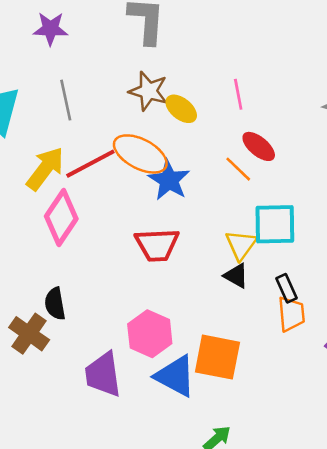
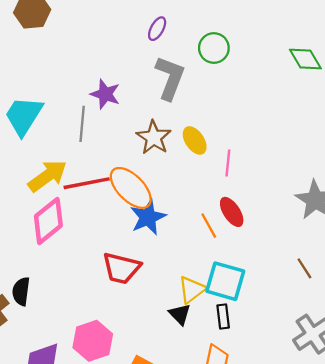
purple star: (50, 29) -> (105, 94), moved
yellow ellipse: (181, 109) -> (195, 140), moved
black rectangle: (286, 288) -> (223, 316), moved

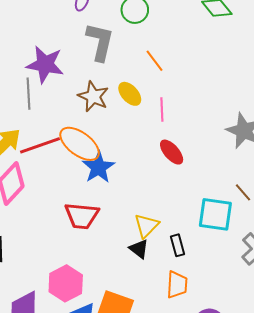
purple star: (105, 94) -> (45, 64), size x1.4
orange line: (209, 226) -> (154, 61), moved
cyan square: (225, 281) -> (215, 214), moved

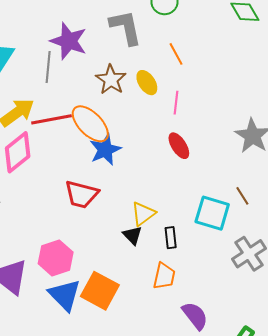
gray L-shape: (100, 42) -> (126, 27), turned -33

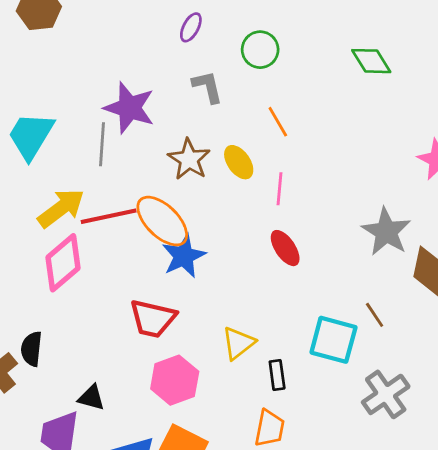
gray L-shape: (126, 27) -> (208, 87), size x0.7
black triangle: (132, 235) -> (91, 398), moved, turned -30
pink hexagon: (56, 258) -> (175, 380), moved

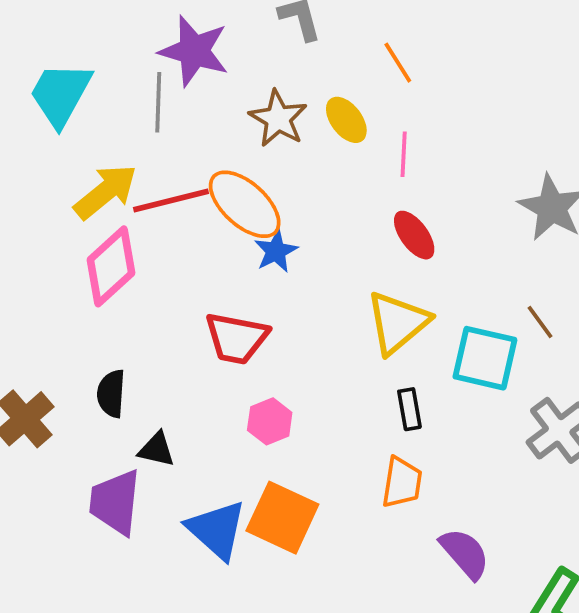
blue star: (184, 256) -> (276, 251), size x0.7
yellow triangle: (238, 343) -> (398, 323), moved, size x1.4
black semicircle: (31, 349) -> (111, 394), moved
pink hexagon: (175, 380) -> (270, 421), size x0.7

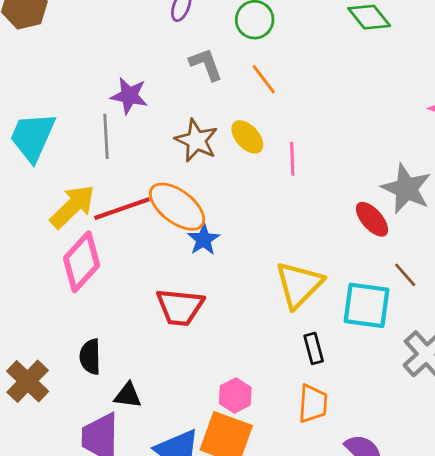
purple star: (194, 51) -> (129, 96), size x0.7
orange line: (398, 63) -> (264, 79), moved
red ellipse: (414, 235) -> (372, 219), moved
pink hexagon: (270, 421) -> (235, 395), moved

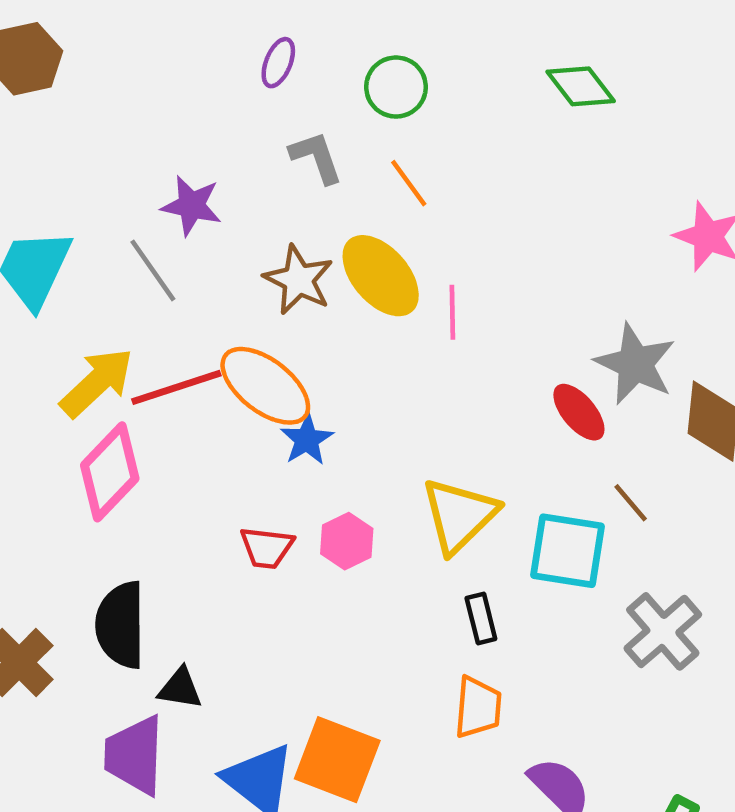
gray line: (106, 136) -> (153, 270), turned -33
yellow ellipse: (247, 137) -> (381, 276), size x1.5
red trapezoid: (180, 307) -> (267, 548), size x0.7
black semicircle: (90, 357) -> (121, 625), size x1.5
pink hexagon: (235, 395) -> (347, 541), moved

